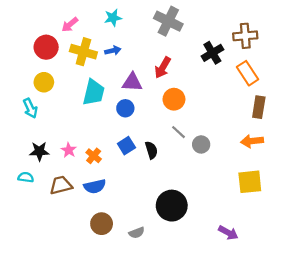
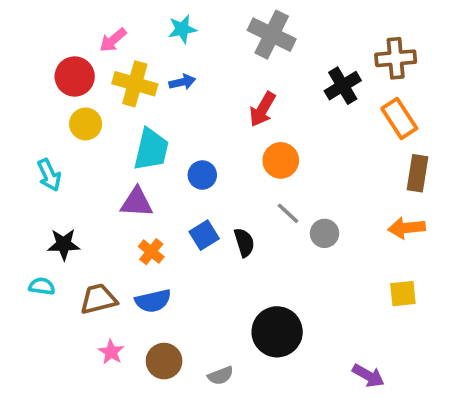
yellow circle: (44, 82) -> (86, 124), moved
purple triangle: (132, 82) -> (137, 202), moved
pink star: (69, 150) -> (111, 352), moved
yellow square: (250, 182) -> (403, 294), size x0.7

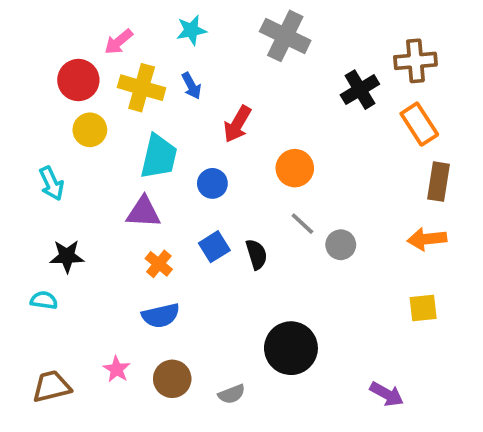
blue arrow: (182, 82) -> (191, 86), turned 75
red arrow: (262, 109) -> (237, 124), moved
brown trapezoid: (98, 299) -> (52, 386), moved

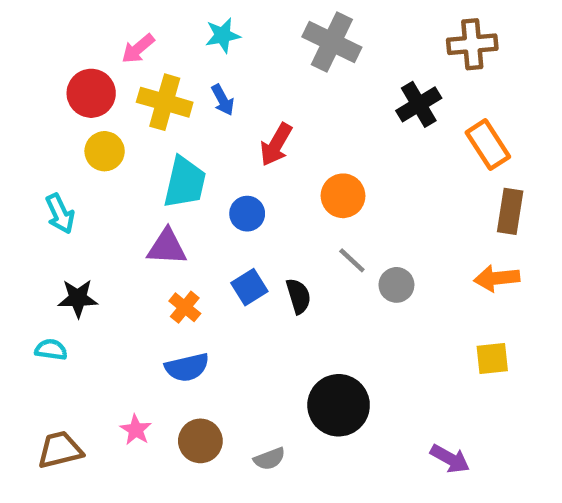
brown cross: (415, 61) -> (472, 44), moved

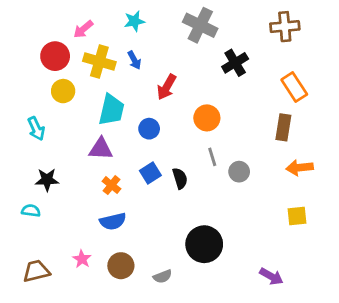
black cross: (419, 104) -> (235, 63), moved
brown rectangle: (510, 211) -> (283, 127), moved
gray line: (352, 260) -> (212, 157), turned 30

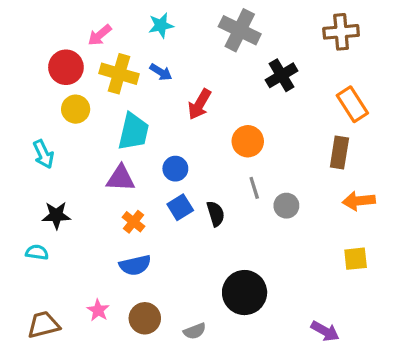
blue arrow: (134, 60) -> (161, 72), turned -30
blue circle: (149, 129) -> (175, 169), moved

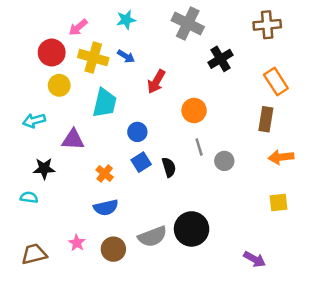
cyan arrow: (43, 154) -> (34, 121), turned 100
purple triangle: (121, 178) -> (73, 139), moved
gray semicircle: (195, 331) -> (152, 237), moved, size x1.6

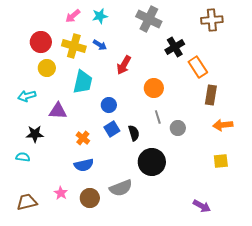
pink arrow: (78, 27) -> (73, 16), moved
orange rectangle: (276, 82) -> (198, 67), moved
black circle: (192, 229) -> (152, 162), moved

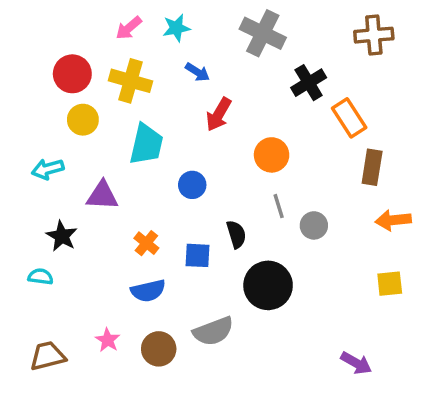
blue arrow: (100, 45) -> (197, 72), moved
blue square: (112, 129) -> (197, 255), moved, turned 35
black star: (35, 134) -> (62, 236), turned 30

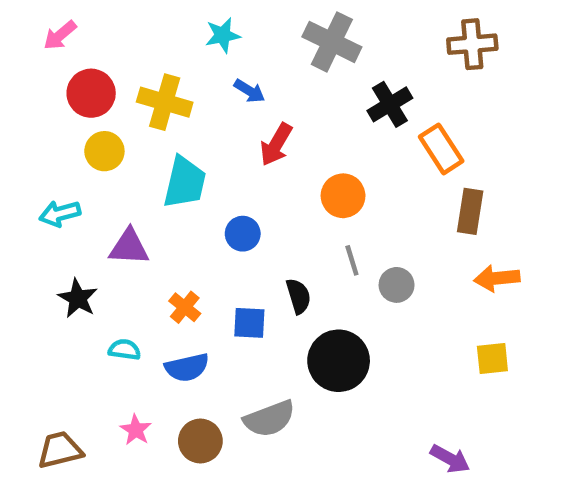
pink arrow: (129, 28) -> (60, 35), moved
cyan semicircle: (41, 277) -> (125, 350), moved

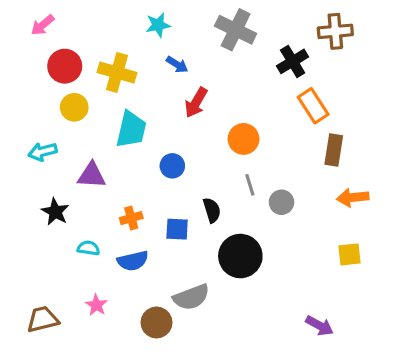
black cross: (390, 104) -> (293, 61), moved
orange cross: (185, 307) -> (131, 218), turned 35
brown circle: (200, 441) -> (156, 322), moved

